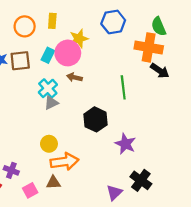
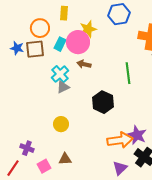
orange circle: (25, 26) -> (40, 28), moved
purple star: (125, 144) -> (137, 135), moved
orange arrow: (64, 162) -> (120, 140), moved

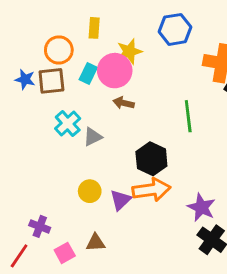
cyan cross: (60, 74) -> (68, 124), moved
orange arrow: (120, 140) -> (151, 190), moved
purple triangle: (120, 168) -> (121, 200), moved

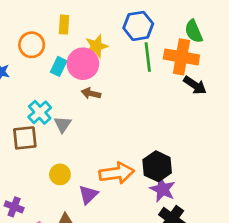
brown square: (51, 81) -> (25, 138), moved
green line: (188, 116) -> (148, 57), moved
gray triangle: (93, 137) -> (63, 124), turned -30
black hexagon: (151, 159) -> (157, 166), moved
purple triangle: (121, 200) -> (88, 195), moved

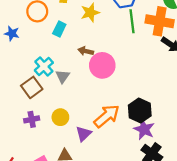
pink circle: (83, 64) -> (102, 65), moved
brown square: (25, 138) -> (32, 87), turned -30
orange arrow: (117, 173) -> (107, 116), turned -32
purple cross: (14, 207) -> (32, 119), moved, turned -32

